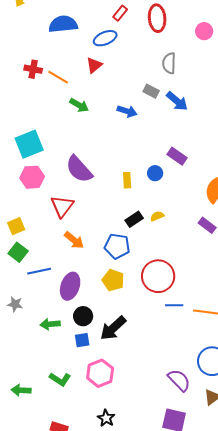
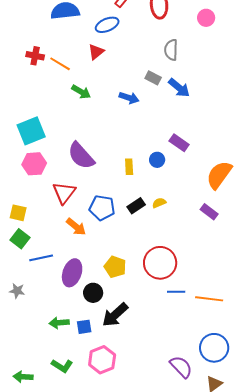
yellow square: (16, 226) -> (18, 213), turned 36
blue pentagon: (117, 246) -> (102, 208), moved
black circle: (83, 316) -> (93, 293), moved
green arrow: (50, 324) -> (59, 323), moved

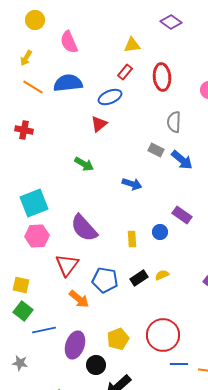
red cross: (35, 56) -> (24, 130), moved
orange line: (60, 64) -> (33, 87), moved
blue arrow: (129, 98) -> (132, 184), moved
yellow pentagon: (115, 267) -> (118, 339), turned 30

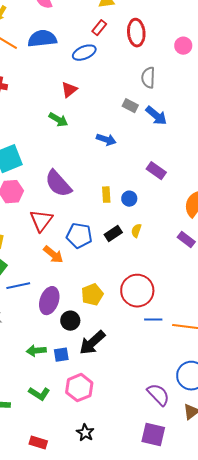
red triangle: (99, 124) -> (69, 90), moved
blue circle: (160, 232) -> (129, 199), moved
yellow semicircle: (162, 275) -> (136, 231), turned -48

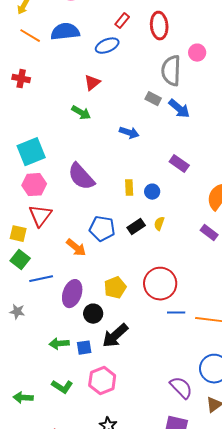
pink circle: (183, 46) -> (197, 53), moved
gray semicircle: (148, 78) -> (171, 71), size x1.4
red triangle: (41, 221) -> (40, 216), moved

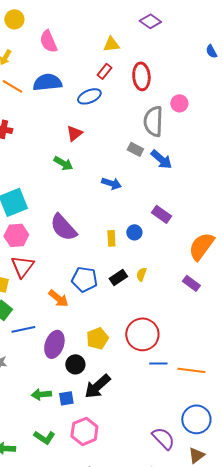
blue circle: (152, 192) -> (134, 232), moved

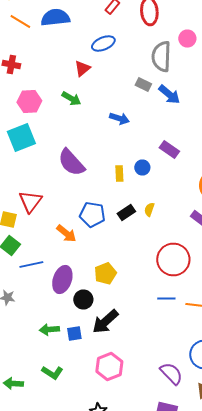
blue ellipse: (89, 96) -> (103, 44), moved
pink hexagon: (16, 235) -> (29, 102), moved
red circle: (142, 334) -> (173, 260), moved
pink hexagon: (84, 431) -> (109, 366), moved

